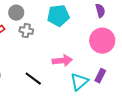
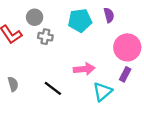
purple semicircle: (100, 11) -> (109, 15), moved
purple rectangle: (100, 76) -> (125, 74), moved

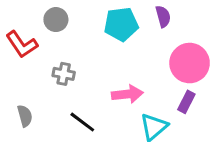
gray cross: (45, 37) -> (64, 74), moved

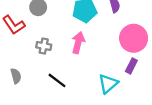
pink arrow: (127, 94) -> (78, 43), moved, turned -70

